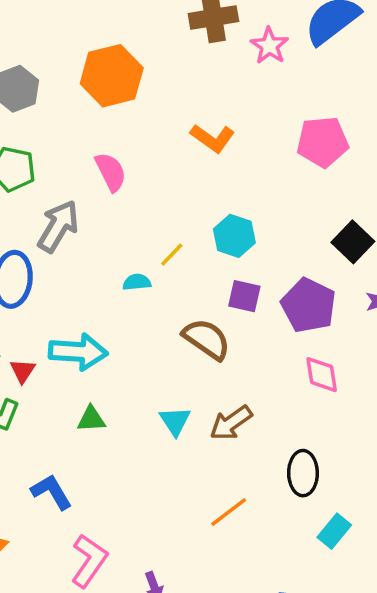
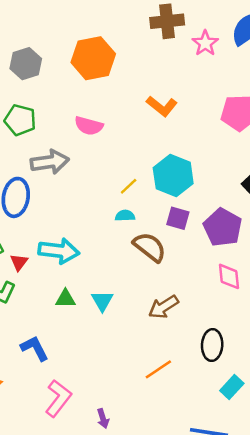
pink semicircle: (111, 172) -> (89, 126), turned 128
gray arrow: (58, 226) -> (50, 162), turned 48
cyan hexagon: (234, 236) -> (173, 176), size x1.4
cyan semicircle: (137, 282) -> (125, 216), moved
cyan triangle: (175, 421) -> (102, 301), moved

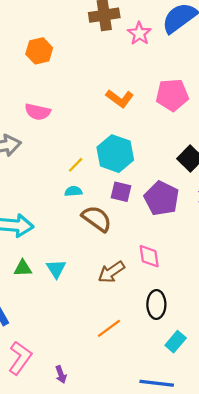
orange hexagon: (93, 58) -> (39, 51), size x0.7
orange L-shape: (162, 106) -> (120, 98), moved
pink diamond: (229, 276) -> (149, 256), moved

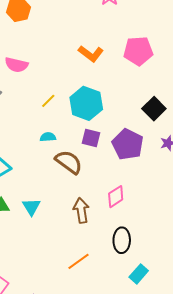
yellow line: (76, 165) -> (48, 101), moved
pink diamond: (149, 256) -> (116, 197), turned 65
brown arrow: (111, 272) -> (81, 210), turned 115

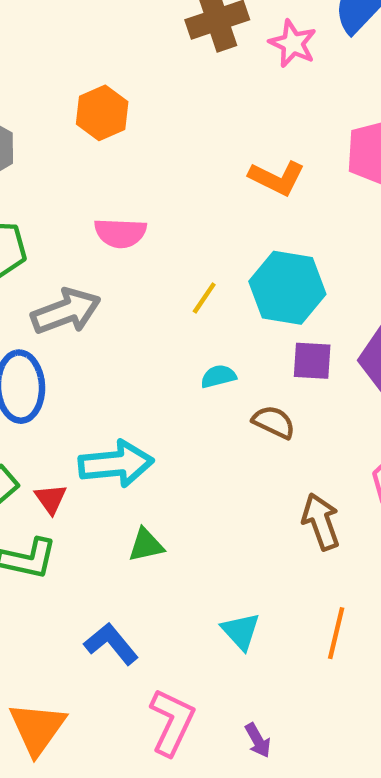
brown semicircle: (69, 162) -> (274, 422), size x0.7
cyan triangle: (31, 207) -> (241, 631), moved
orange line: (79, 261) -> (336, 633), turned -30

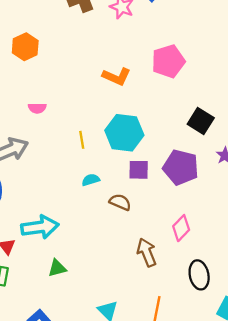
pink semicircle: (120, 233) -> (37, 108), size x0.7
yellow line: (204, 298) -> (82, 140), turned -42

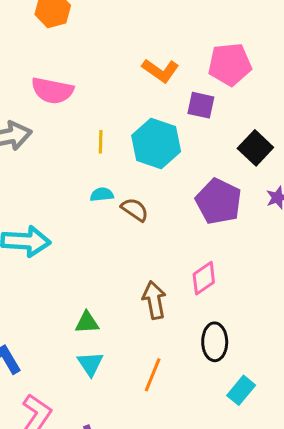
pink semicircle: (37, 108) -> (52, 90), size x1.8
purple square: (139, 170) -> (201, 105), moved
brown semicircle: (120, 202) -> (135, 210), moved
green triangle: (57, 268) -> (87, 323), moved

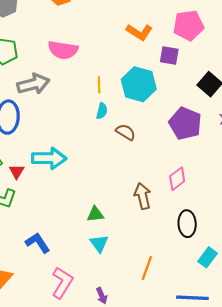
cyan semicircle: (102, 194) -> (102, 111), moved, turned 112
orange line: (153, 375) -> (147, 268), moved

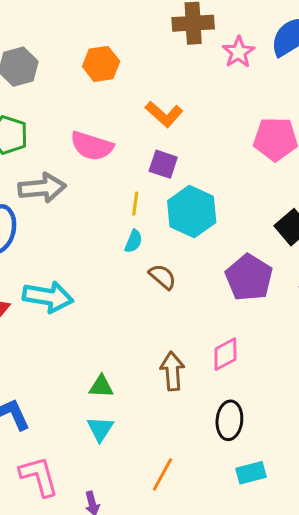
orange L-shape: (139, 32) -> (164, 114), moved
purple square: (169, 55) -> (163, 164), moved
cyan rectangle: (208, 257) -> (251, 473), turned 30
pink L-shape: (62, 283) -> (39, 476), turned -56

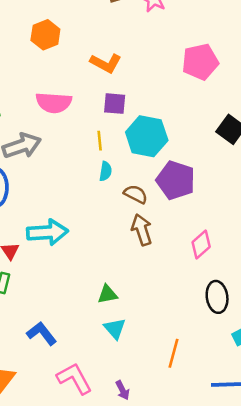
purple pentagon: (249, 278) -> (176, 180), moved
brown arrow: (172, 371) -> (142, 230), moved

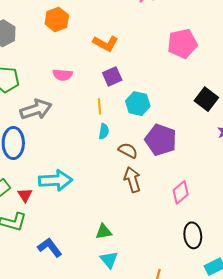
pink semicircle: (54, 103) -> (63, 75), size x0.7
purple square: (115, 104) -> (112, 76), turned -30
cyan hexagon: (147, 136) -> (138, 104), size x0.7
blue L-shape: (42, 333) -> (50, 247), moved

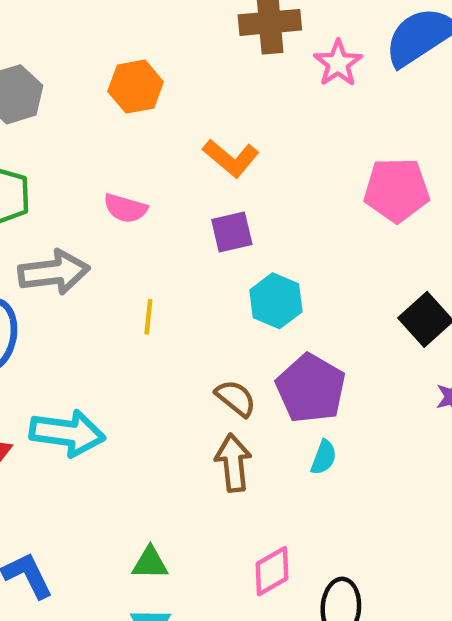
yellow line: (99, 106) -> (148, 317), moved
cyan semicircle: (104, 131) -> (324, 457), moved
pink diamond: (181, 192) -> (272, 571), moved

